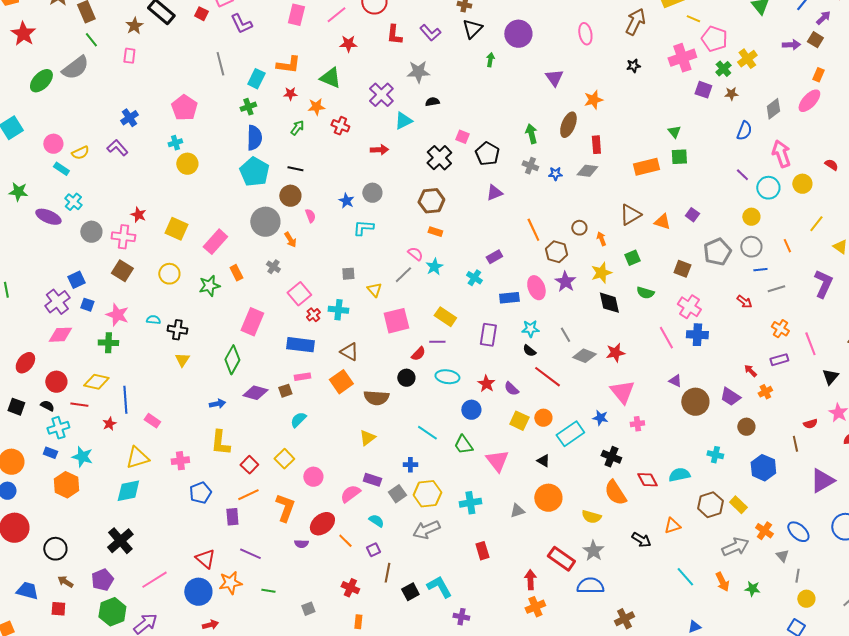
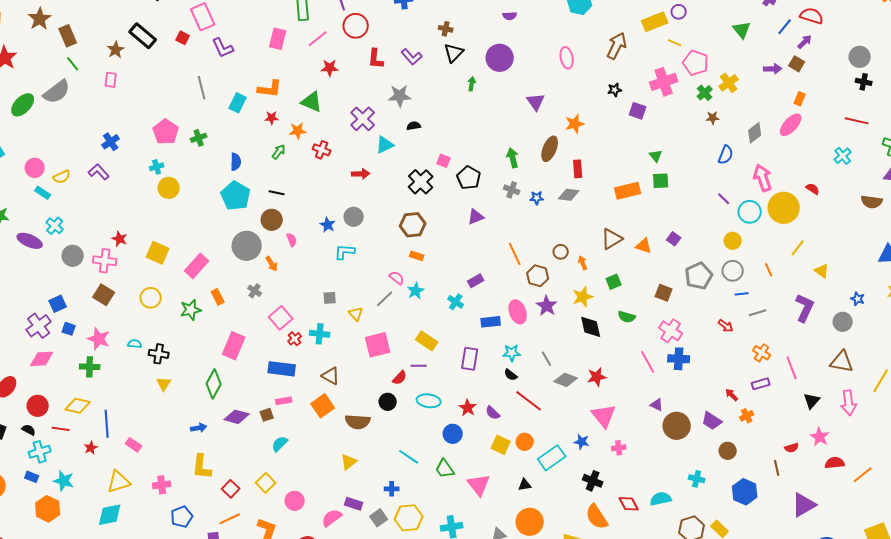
purple square: (703, 90) -> (638, 111), moved
green cross: (248, 107) -> (199, 138), moved
blue semicircle: (254, 138) -> (236, 162), size x0.7
yellow circle: (802, 184) -> (784, 208), size x1.6
black triangle: (543, 461) -> (525, 485), turned -40

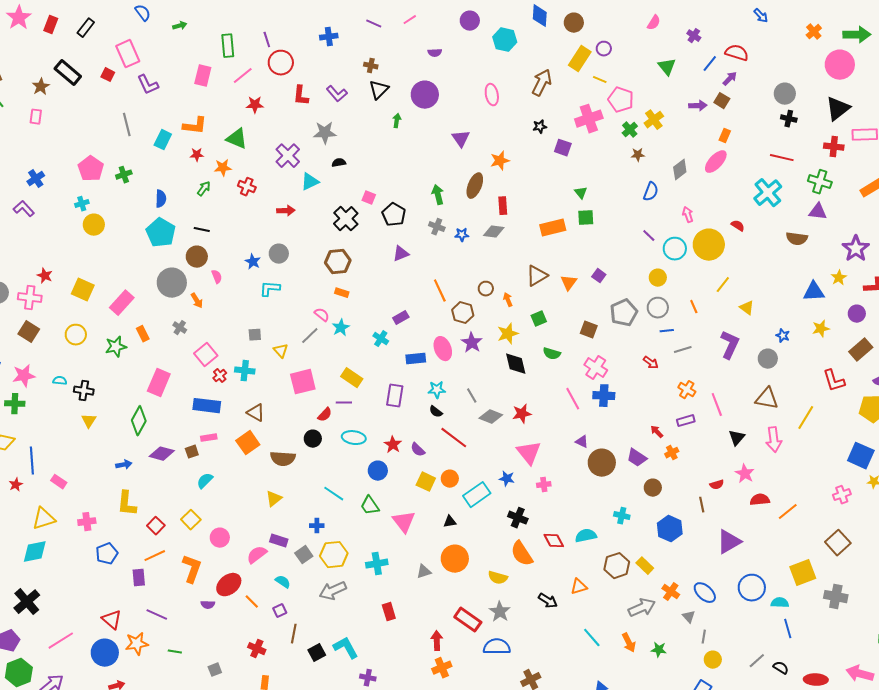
yellow rectangle: (655, 22) -> (580, 59), turned -35
cyan cross: (843, 156) -> (768, 193), size x1.6
pink arrow: (763, 178) -> (688, 215), size x0.6
orange triangle: (644, 246) -> (569, 283), turned 48
pink star: (99, 339) -> (24, 376), turned -30

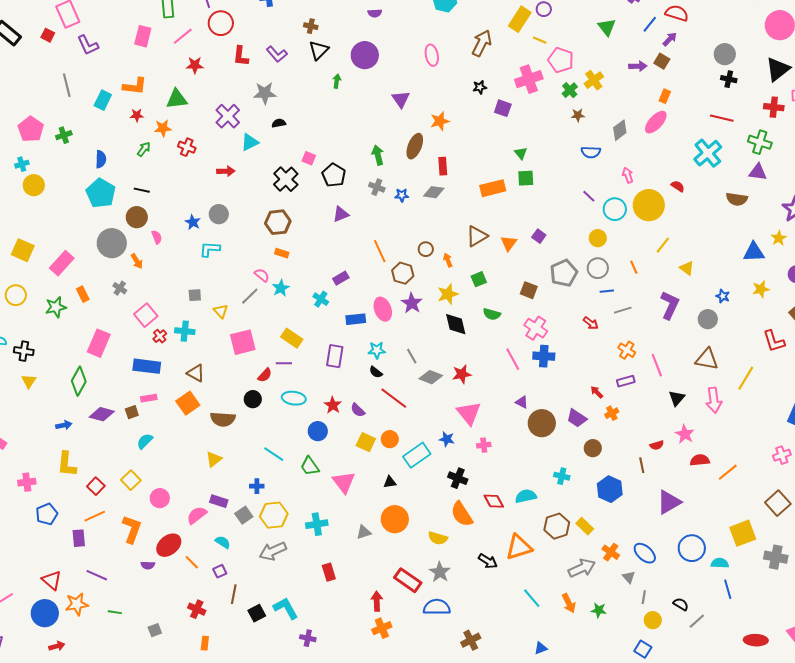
green triangle: (237, 139) -> (177, 99), turned -30
blue semicircle: (651, 192) -> (591, 152), turned 72
orange triangle: (579, 587) -> (519, 547), size x1.6
black semicircle: (781, 668) -> (681, 604), moved

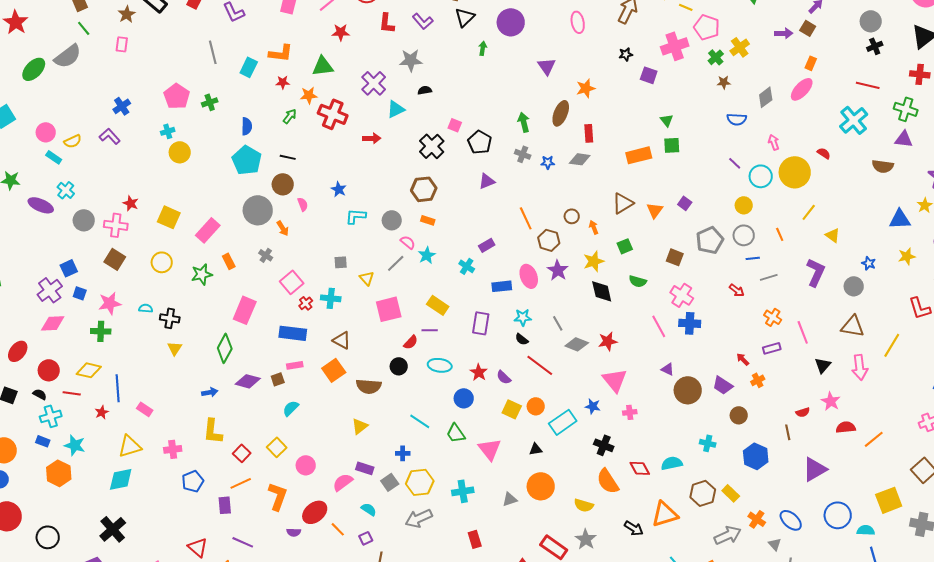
black cross: (729, 79) -> (875, 46), turned -35
red cross: (187, 147) -> (333, 114), size x1.6
gray circle: (219, 214) -> (392, 220), moved

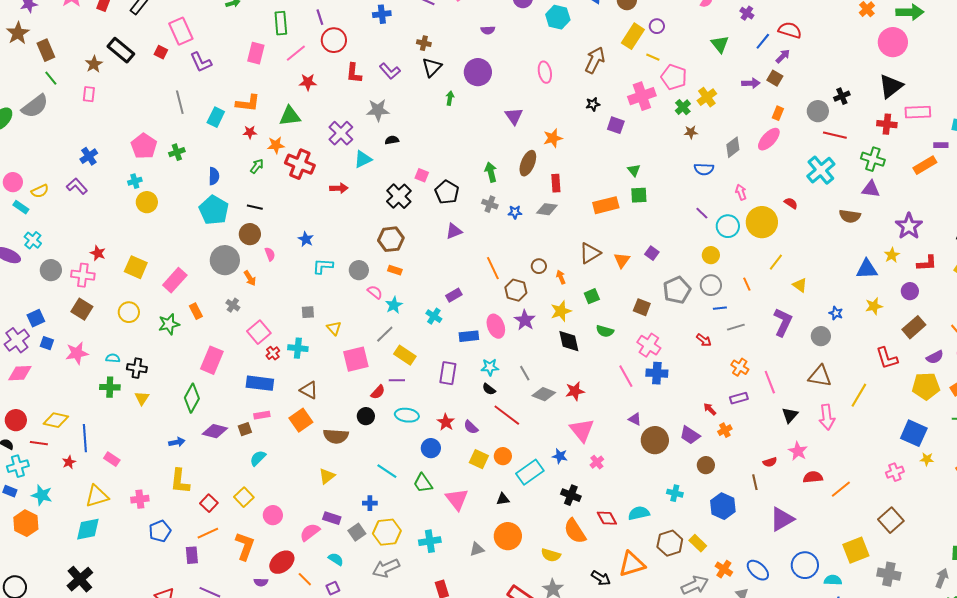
gray circle: (871, 21) -> (818, 111), moved
gray line: (396, 263) -> (385, 334), moved
green cross: (101, 331) -> (110, 387), moved
pink cross: (630, 412) -> (597, 462), turned -32

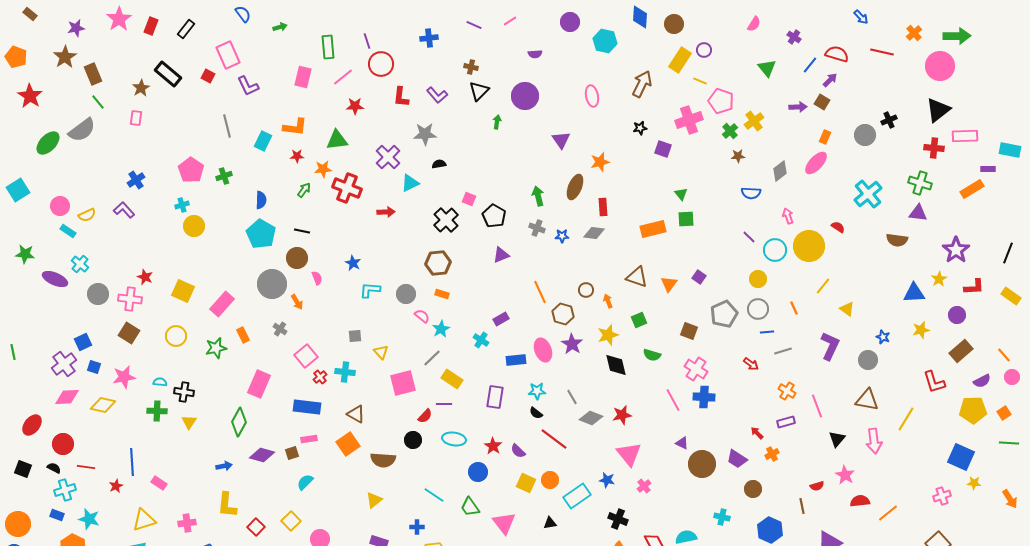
red line: (835, 135) -> (882, 52), moved
brown triangle: (590, 253) -> (637, 277), turned 50
yellow diamond: (56, 420) -> (103, 405), moved

